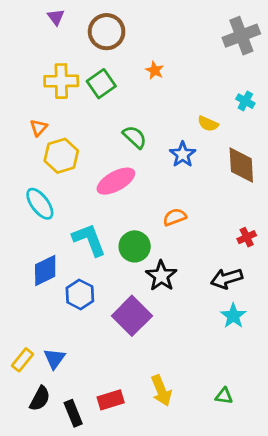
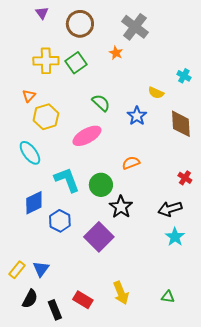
gray cross: (241, 36) -> (135, 27), moved, turned -32
red cross: (247, 237) -> (185, 178), turned -32
red rectangle: (111, 400) -> (83, 300), turned 48

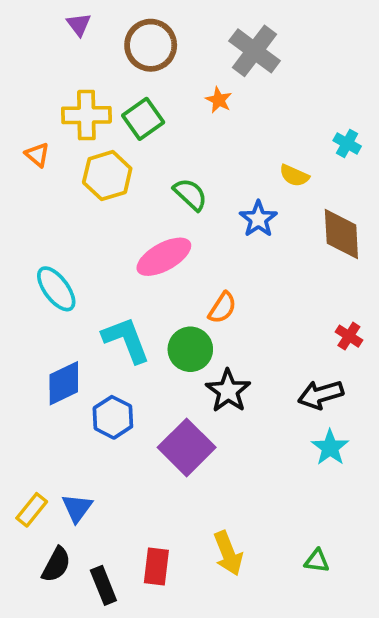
orange triangle: (29, 96) -> (37, 155), moved, turned -32
yellow hexagon: (46, 117) -> (107, 176), moved
orange semicircle: (131, 163) -> (222, 308), moved, turned 144
red rectangle: (83, 300) -> (156, 566), turned 66

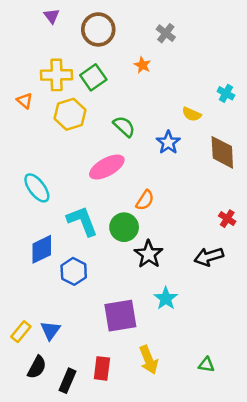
gray cross: (255, 51) -> (166, 33), size x0.6
purple square: (187, 447) -> (120, 316), moved, turned 36
cyan star: (330, 447) -> (166, 298), moved
black rectangle: (103, 585) -> (68, 381), turned 45

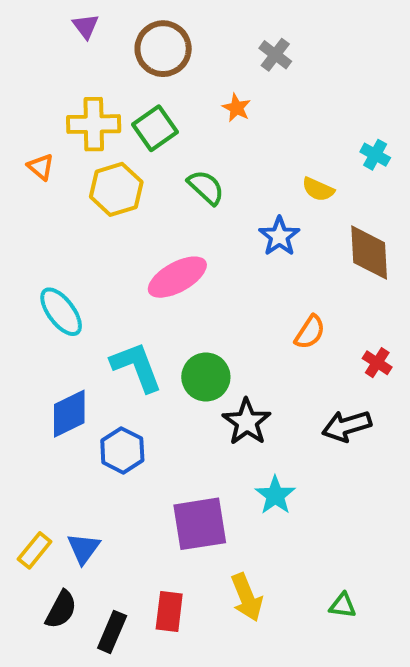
green semicircle: (124, 126) -> (206, 187), moved
orange semicircle: (145, 200) -> (310, 332), moved

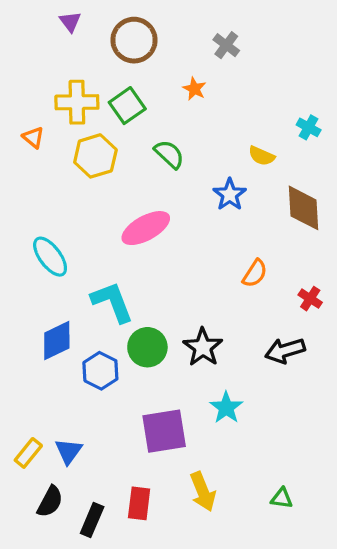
green circle: (206, 377) -> (147, 347), moved

